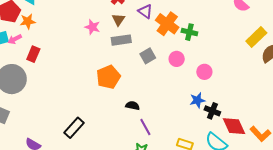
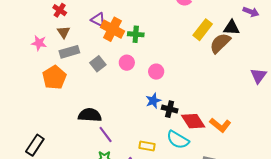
purple triangle: (145, 11) -> (98, 20), moved
orange pentagon: (108, 77) -> (54, 77), moved
black semicircle: (133, 106) -> (90, 115), size x1.6

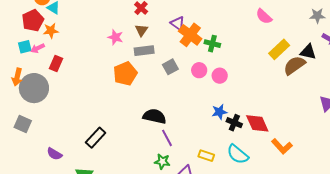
pink circle: (156, 72) -> (220, 76), moved
red diamond: (193, 121) -> (257, 123), moved

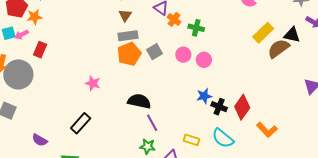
orange cross: (190, 35) -> (174, 19), size x0.6
pink star: (115, 37) -> (93, 83), moved
orange pentagon: (125, 74) -> (129, 54), moved
red diamond: (257, 123) -> (242, 107), turned 60

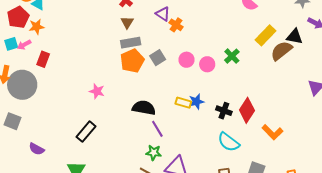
green cross: (196, 28) -> (232, 56), moved, turned 35
blue star: (204, 96) -> (196, 102), moved
purple semicircle: (40, 140) -> (37, 149), moved
yellow rectangle: (191, 140) -> (183, 103), moved

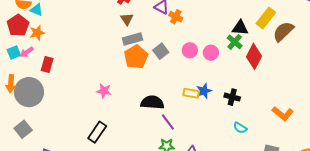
black triangle: (294, 37) -> (240, 28), moved
red diamond: (247, 110) -> (254, 56), moved
gray square: (13, 121) -> (23, 129), turned 36
cyan semicircle: (229, 142) -> (240, 128), size x0.6

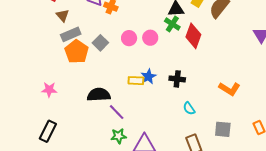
cyan semicircle: (240, 128) -> (189, 108), turned 32

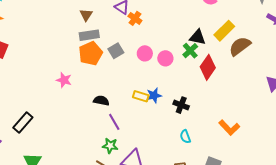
pink star: (49, 90) -> (64, 80), moved
black semicircle: (99, 95) -> (101, 101), size x0.7
black rectangle: (48, 131) -> (23, 122), moved

